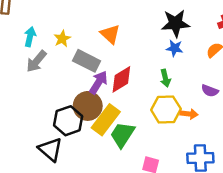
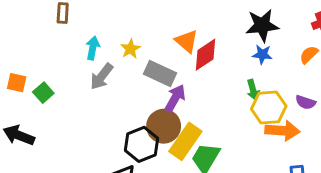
red diamond: (121, 79) -> (206, 55), moved
yellow hexagon: (166, 109) -> (269, 107), moved
orange arrow: (189, 114) -> (282, 131), size x1.6

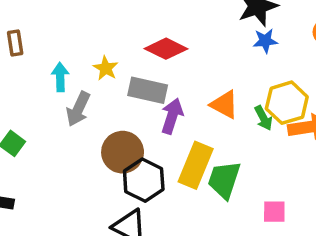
orange triangle: (186, 41) -> (224, 105), moved
red diamond: (206, 55) -> (166, 49), moved, turned 72
green arrow: (253, 90) -> (263, 118), moved
brown circle: (164, 126) -> (123, 152), moved

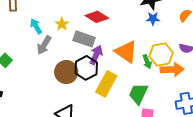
cyan arrow: (60, 77) -> (36, 26), turned -35
orange triangle: (224, 105) -> (126, 52), size x1.4
black hexagon: (144, 180) -> (86, 68), moved
green trapezoid: (224, 180) -> (138, 94), moved

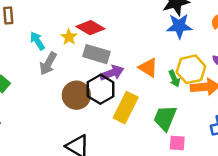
red diamond: (97, 17) -> (90, 28), moved
blue star: (153, 19) -> (179, 26), size x1.5
orange triangle: (126, 52) -> (148, 68), size x0.7
purple arrow: (96, 55) -> (112, 73), turned 48

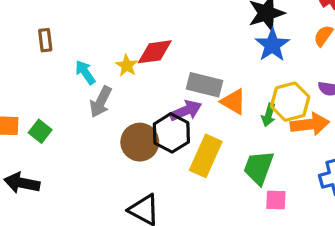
blue star: (179, 26) -> (272, 45), turned -30
red diamond: (90, 28) -> (155, 52), turned -36
gray rectangle: (96, 54) -> (204, 85), moved
green arrow: (174, 79) -> (269, 115), turned 42

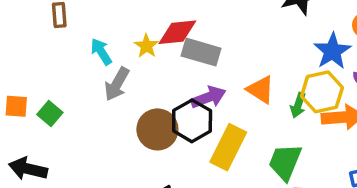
blue star: (272, 45) -> (332, 51), moved
gray rectangle: (204, 85) -> (201, 52), moved

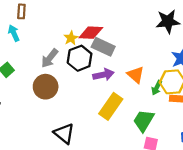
cyan arrow: (101, 52) -> (14, 33), moved
black hexagon: (192, 121) -> (80, 58), moved
brown circle: (157, 129) -> (46, 87), moved

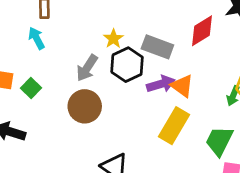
red diamond: (91, 33) -> (202, 31), moved, turned -30
orange triangle: (136, 75) -> (182, 86), moved

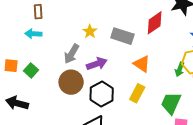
cyan arrow: (36, 38) -> (33, 34), turned -56
black hexagon: (127, 65) -> (102, 94), moved
purple arrow: (161, 84) -> (97, 64), moved
yellow rectangle: (174, 126) -> (137, 93), size x0.7

